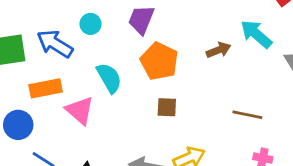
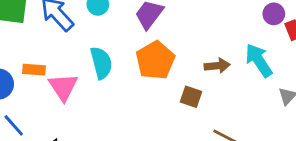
orange rectangle: (46, 88) -> (34, 70), moved, size x0.7
brown square: (167, 107) -> (191, 97), moved

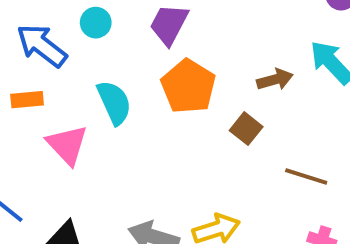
orange rectangle: (34, 70) -> (27, 100), moved
brown square: (191, 97) -> (246, 129), turned 30

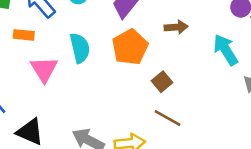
brown arrow: (275, 79) -> (176, 27), moved
brown line: (306, 176) -> (167, 118), moved

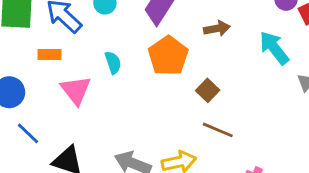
cyan semicircle: (80, 48) -> (113, 63), size x0.7

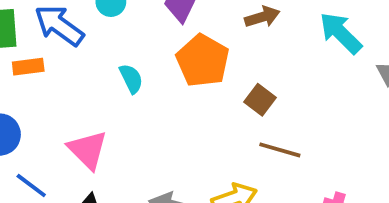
orange rectangle: (50, 55) -> (28, 67), moved
pink triangle: (76, 90) -> (88, 150), moved

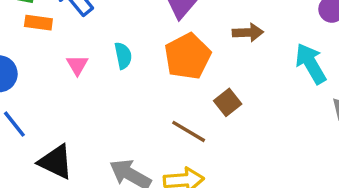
pink triangle: (88, 150) -> (77, 65), moved, size x0.6
brown line: (280, 150) -> (189, 131), moved

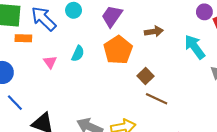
cyan semicircle: (123, 56) -> (78, 54), turned 42
brown line: (189, 131) -> (157, 99), moved

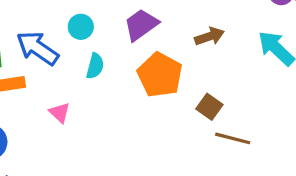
purple trapezoid: (112, 16) -> (141, 25), turned 30
cyan semicircle: (78, 54) -> (95, 66), moved

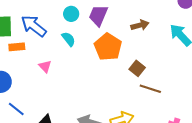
purple trapezoid: (141, 25) -> (98, 15), turned -35
cyan circle: (81, 27) -> (71, 14), moved
cyan semicircle: (95, 66) -> (69, 39), turned -56

